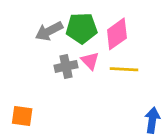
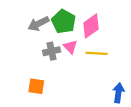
green pentagon: (82, 28) -> (64, 22), turned 30
orange square: (22, 116) -> (36, 86), moved

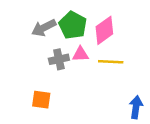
pink triangle: (70, 47) -> (80, 54), turned -48

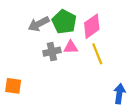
yellow line: (111, 62) -> (97, 54), turned 65
orange square: (41, 100) -> (13, 86), moved

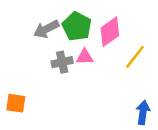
yellow line: (97, 54) -> (135, 57), moved, turned 60

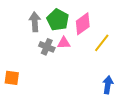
gray arrow: (46, 29) -> (35, 22), turned 114
gray cross: (62, 62) -> (47, 47), turned 35

